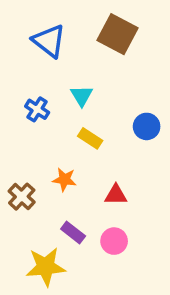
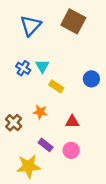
blue triangle: (49, 41) -> (31, 26), turned 35
cyan triangle: (82, 96) -> (42, 66), moved

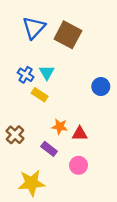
brown square: (73, 21) -> (68, 35), moved
yellow rectangle: (56, 86) -> (40, 95), moved
orange star: (40, 112) -> (60, 127), moved
purple rectangle: (46, 145) -> (49, 149), moved

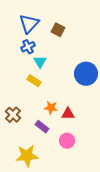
brown square: (68, 35) -> (58, 30), size x0.6
blue cross: (26, 75) -> (28, 47), moved, turned 32
blue circle: (101, 87) -> (86, 74), size x1.5

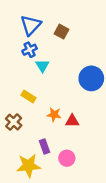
yellow rectangle: (34, 81) -> (29, 97), moved
purple rectangle: (42, 127) -> (44, 147), moved, turned 32
pink circle: (67, 141) -> (67, 158), moved

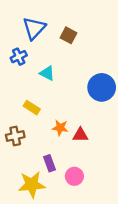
blue cross: (30, 50) -> (19, 57), moved
cyan triangle: (42, 66) -> (47, 73), turned -32
brown cross: (14, 122) -> (15, 136), turned 35

